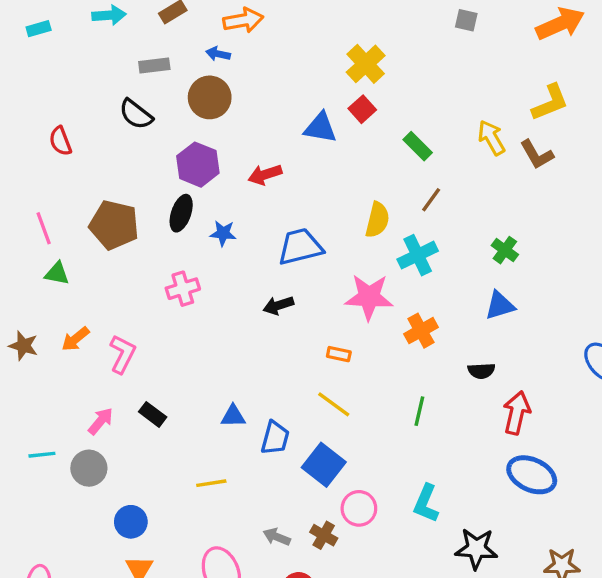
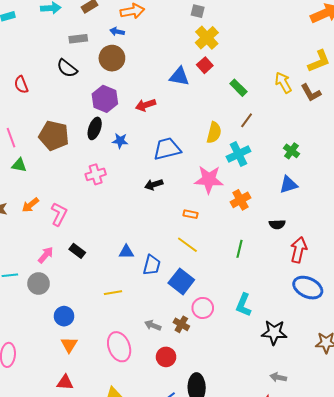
gray square: (466, 20) -> (198, 11), moved

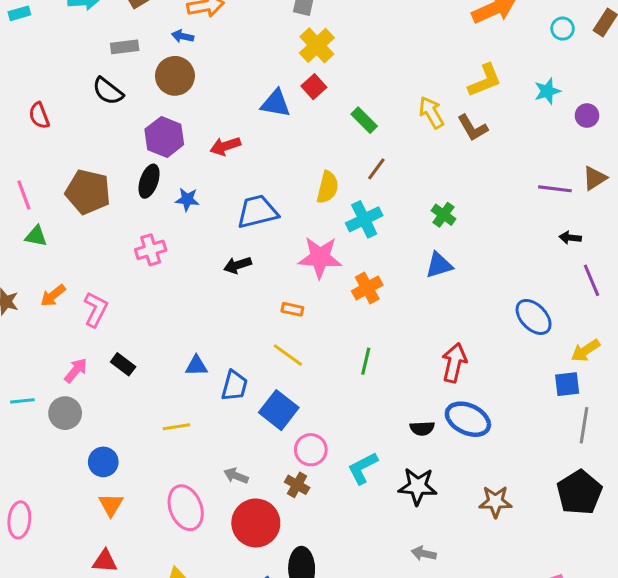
black semicircle: (277, 224) -> (422, 428), moved
cyan L-shape: (244, 305) -> (363, 468), moved, turned 40
brown cross: (181, 324) -> (297, 485), moved
red circle: (166, 357) -> (256, 523), size x1.6

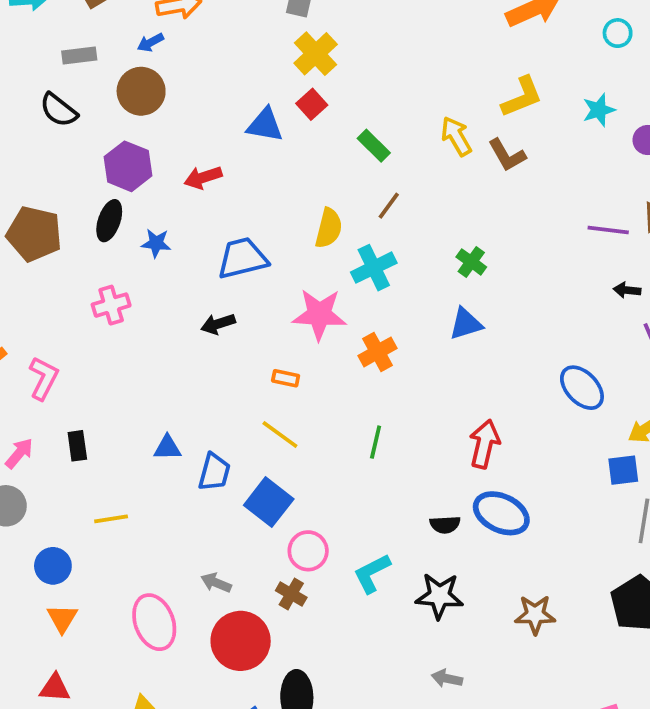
blue arrow: (183, 36) -> (150, 42), turned -40
black rectangle: (123, 364) -> (77, 446), turned 45
yellow line: (176, 427) -> (111, 519), moved

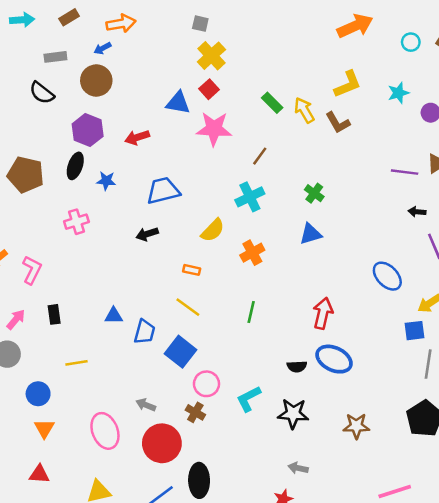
green rectangle: (374, 146) -> (272, 103), moved
yellow semicircle: (329, 228) -> (213, 230), moved, turned 30
pink star: (319, 314) -> (214, 129), moved

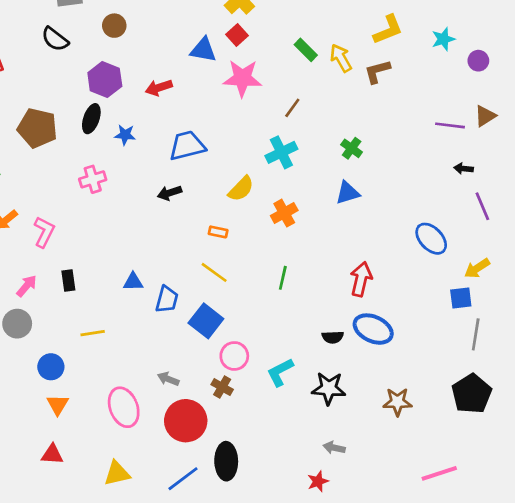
brown circle: (96, 80) -> (114, 26), size x0.7
brown L-shape: (338, 123) -> (377, 71), turned 105

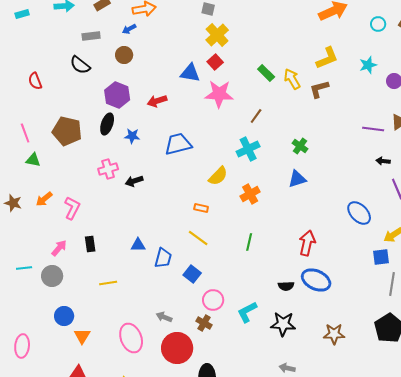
black arrow: (170, 193) -> (134, 181), moved
blue square: (206, 321) -> (192, 274), size x0.7
blue circle: (51, 367) -> (64, 316), moved

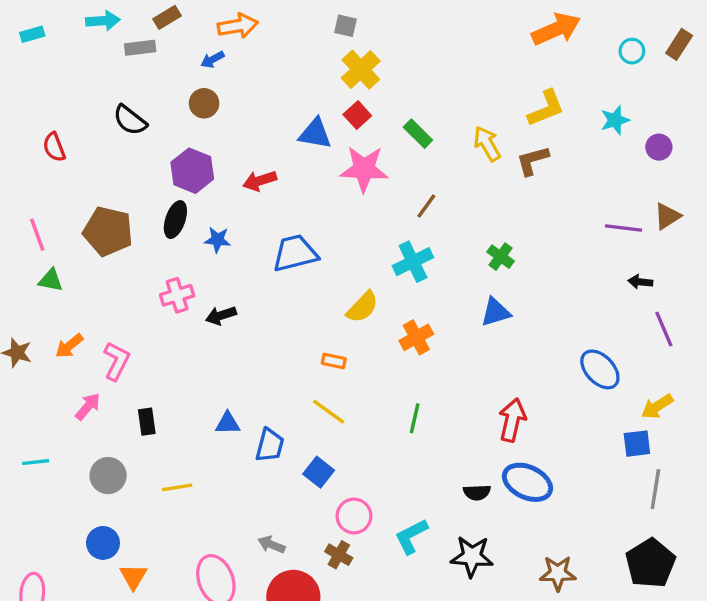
gray rectangle: (91, 36) -> (140, 48), moved
green rectangle: (266, 73) -> (418, 134), moved
pink arrow: (59, 248) -> (88, 406), moved
gray circle: (52, 276) -> (108, 476), moved

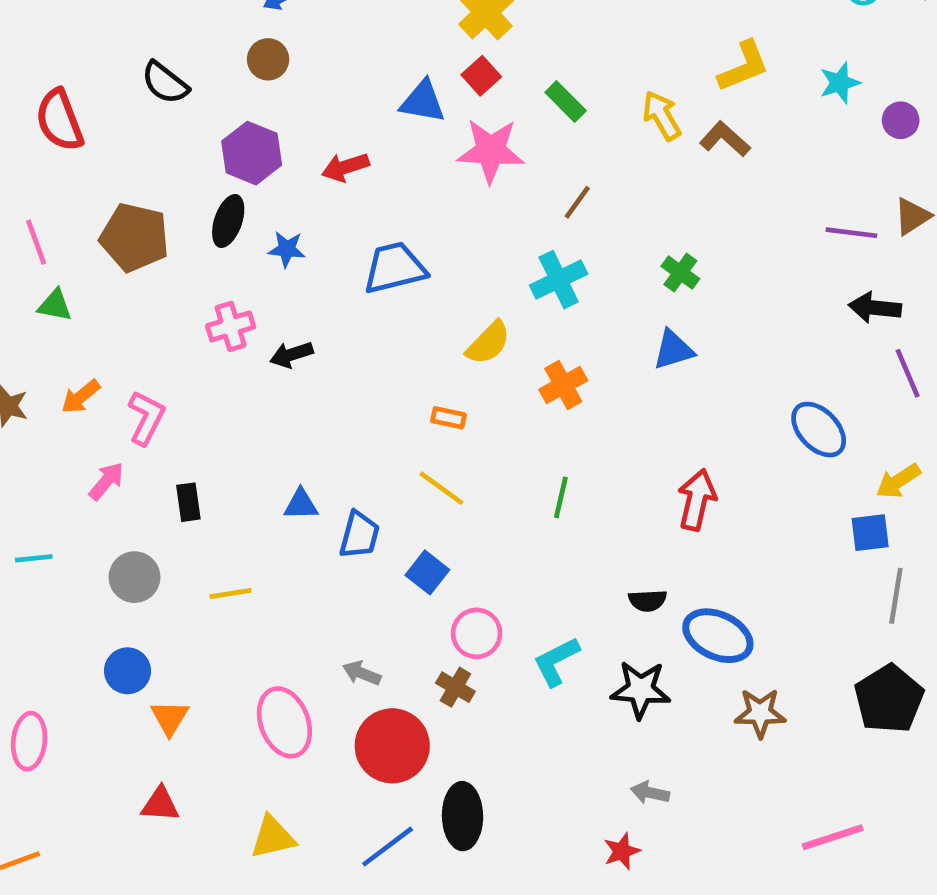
red semicircle: (54, 147) -> (60, 120), size x1.5
brown L-shape: (533, 161) -> (725, 139), turned 57
black arrow: (640, 282) -> (875, 308), size x1.5
blue ellipse: (527, 482) -> (718, 636), moved

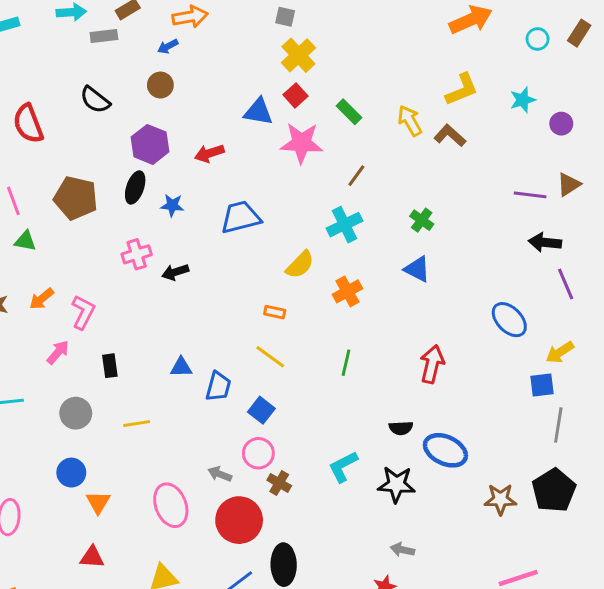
blue triangle: (673, 350) -> (417, 269), turned 44
pink circle: (477, 633) -> (258, 453), moved
brown star: (760, 713) -> (500, 499), moved

